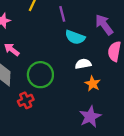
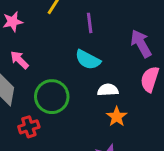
cyan semicircle: (75, 37) -> (88, 60), moved

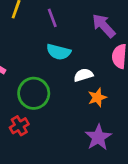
orange star: (117, 117) -> (97, 98), turned 30

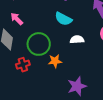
orange star: (97, 98) -> (55, 61), moved

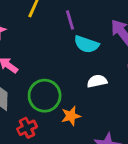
cyan semicircle: (63, 19) -> (86, 44), moved

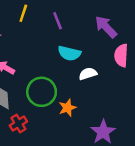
cyan semicircle: (86, 44) -> (69, 53), moved
red cross: (27, 128) -> (18, 123), moved

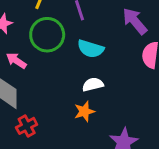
white semicircle: (88, 74) -> (93, 84), moved
green circle: (42, 92) -> (47, 35), moved

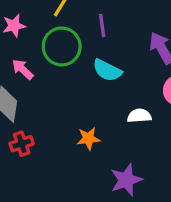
white semicircle: (93, 84) -> (139, 116), moved

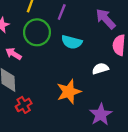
purple line: (102, 25) -> (62, 12), turned 42
orange star: (88, 139) -> (69, 92), size x1.5

